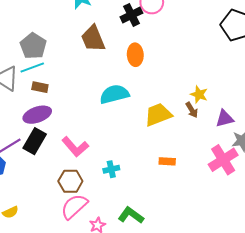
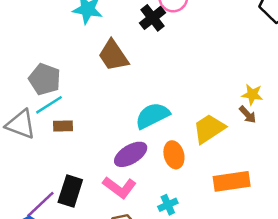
orange ellipse: (135, 55) -> (174, 155), moved
purple ellipse: (37, 115) -> (131, 154), moved
orange rectangle: (167, 161) -> (232, 181), size x1.8

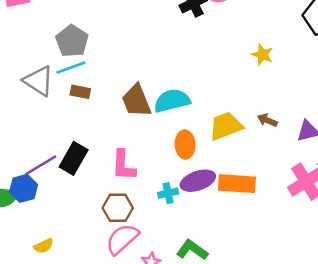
brown trapezoid: (113, 55) -> (136, 101), moved
yellow star: (252, 95) -> (262, 55), moved
brown arrow: (248, 115) -> (267, 120), turned 144
purple ellipse: (131, 154) -> (198, 181), moved
pink L-shape: (119, 187) -> (124, 165), turned 44

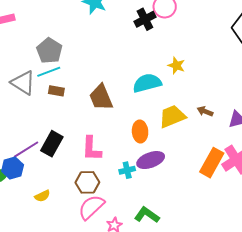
yellow star: (262, 55) -> (176, 66), moved
cyan semicircle: (172, 101) -> (147, 83), moved
orange rectangle: (237, 184) -> (212, 163), moved, turned -64
yellow semicircle: (44, 246) -> (42, 196), moved

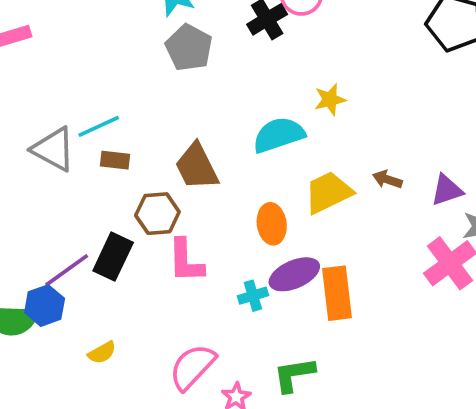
gray pentagon: (49, 51) -> (189, 48), moved
yellow star: (176, 66) -> (330, 100), turned -30
orange rectangle: (212, 163) -> (337, 293), moved, turned -32
brown hexagon: (87, 182) -> (157, 214), moved
green L-shape: (147, 215) -> (294, 375), turned -40

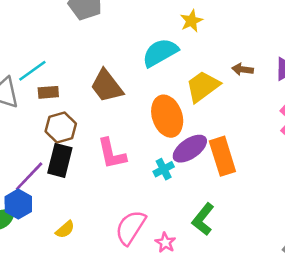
brown hexagon: (157, 214) -> (61, 127), moved
orange ellipse: (272, 224) -> (167, 116), size x1.4
green L-shape: (294, 375) -> (203, 219), turned -32

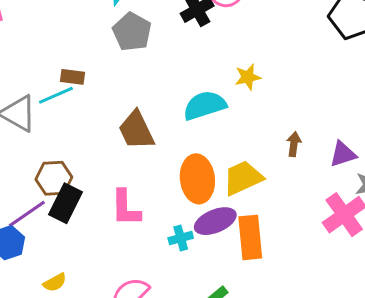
brown arrow: (243, 69) -> (294, 144), turned 78
yellow trapezoid: (203, 86) -> (243, 178), moved
brown rectangle: (48, 92) -> (72, 77), moved
brown hexagon: (61, 127) -> (54, 178), moved

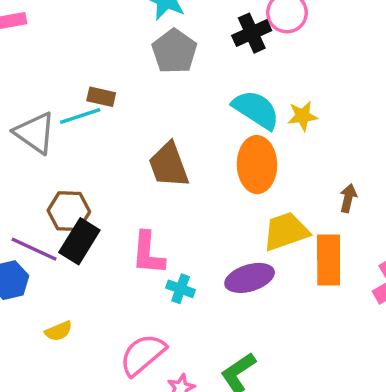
cyan semicircle: (205, 105) -> (256, 110), moved, turned 45
orange ellipse: (197, 179) -> (257, 165), moved
purple line: (27, 214) -> (34, 249), turned 54
orange rectangle: (250, 237) -> (329, 260), moved
cyan cross: (181, 238) -> (181, 289), moved, turned 30

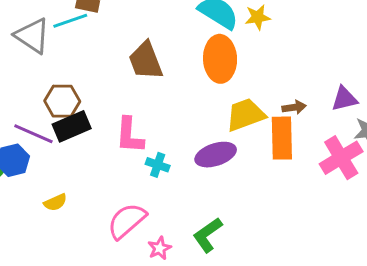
brown arrow: (348, 198) -> (294, 107), moved, turned 70
black rectangle: (79, 241) -> (72, 126), turned 36

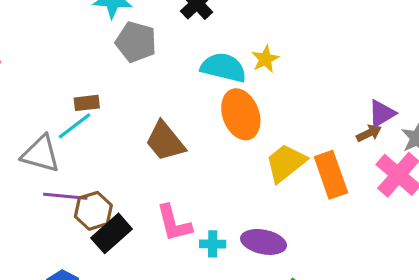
brown arrow: (294, 107) -> (369, 133), moved
purple line: (33, 134) -> (65, 196), moved
purple ellipse: (216, 155) -> (264, 242), moved, turned 48

